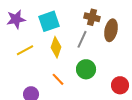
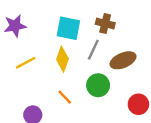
cyan square: (49, 21) -> (68, 28), moved, turned 30
brown ellipse: (111, 30) -> (123, 60), moved, turned 55

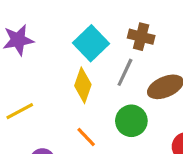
cyan square: (68, 28) -> (91, 43), turned 35
yellow line: (26, 63) -> (20, 111), moved

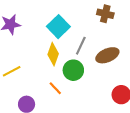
brown cross: (141, 37) -> (105, 14), moved
green circle: (131, 121) -> (73, 70), moved

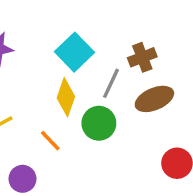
brown cross: (105, 14) -> (142, 57), moved, turned -35
orange line: (55, 88) -> (50, 141), moved

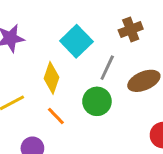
brown cross: (142, 57) -> (131, 30), moved
yellow diamond: (66, 97) -> (52, 78), moved

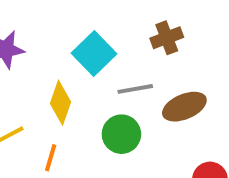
gray line: (107, 68) -> (135, 89), turned 55
orange line: (56, 116) -> (51, 158), moved, turned 60

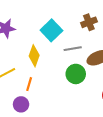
green circle: (121, 134) -> (76, 74), moved

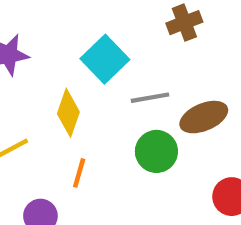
brown cross: (89, 22) -> (184, 23), moved
orange line: (29, 84) -> (79, 173), moved

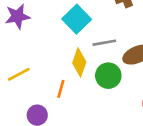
yellow diamond: (68, 113) -> (79, 62), moved

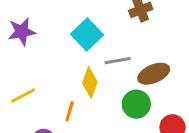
green circle: (108, 76) -> (136, 104), moved

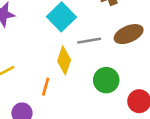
brown ellipse: (154, 74) -> (129, 34), moved

